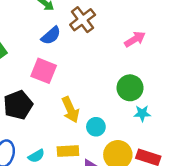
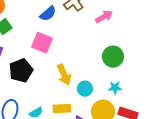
pink arrow: (135, 39) -> (104, 17), moved
cyan star: (142, 113) -> (115, 88), moved

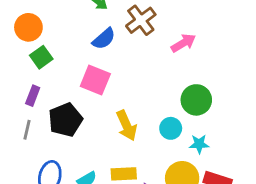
cyan circle: (85, 89) -> (171, 128), moved

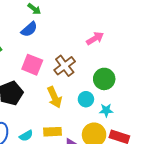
brown cross: (141, 20) -> (65, 66), moved
blue semicircle: (104, 39) -> (29, 29), moved

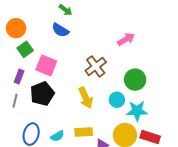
blue semicircle: (29, 29) -> (60, 30), turned 72
pink square: (32, 65) -> (46, 65), moved
cyan star: (106, 110) -> (137, 111), size x1.5

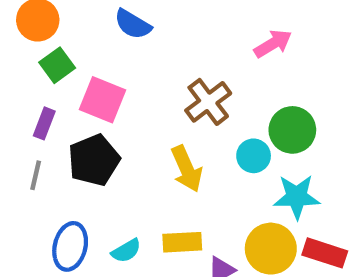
cyan circle: (117, 100) -> (254, 156), moved

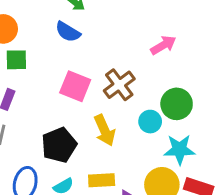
green square: (57, 65) -> (16, 60), turned 35
pink square: (102, 100) -> (75, 86), moved
black pentagon: (94, 160) -> (59, 145), moved

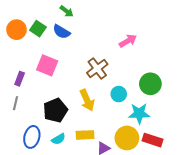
green square: (16, 60) -> (38, 29), moved, turned 35
pink square: (75, 86) -> (47, 65), moved
green circle: (177, 104) -> (150, 84), moved

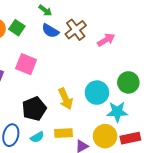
blue semicircle: (61, 32) -> (50, 31), moved
brown cross: (97, 68) -> (76, 30), moved
cyan circle: (119, 94) -> (97, 93), size x1.5
red rectangle: (152, 140) -> (130, 138), turned -30

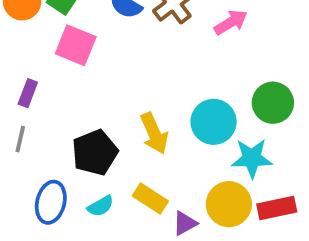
pink square: (26, 64) -> (76, 45), moved
yellow rectangle: (64, 133) -> (150, 198), turned 36

